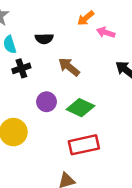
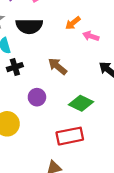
black semicircle: (44, 39) -> (29, 26), moved, size x1.6
green diamond: (80, 108) -> (81, 103), moved

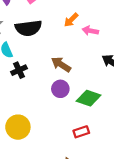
purple circle: (37, 97) -> (60, 89), moved
red rectangle: (70, 136) -> (81, 132), size x0.6

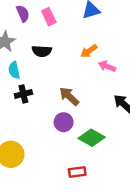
black semicircle: (28, 28) -> (42, 51), size x0.7

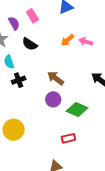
purple semicircle: (23, 14) -> (14, 23), moved
black semicircle: (42, 51) -> (30, 44), turned 35
pink arrow: (107, 66) -> (86, 42), moved

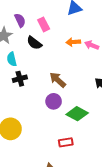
pink rectangle: (32, 16) -> (44, 24), moved
orange arrow: (68, 40) -> (73, 42), turned 32

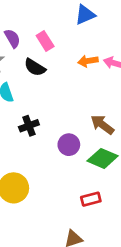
black cross: (20, 79) -> (29, 126), moved
brown arrow: (58, 80) -> (102, 125), moved

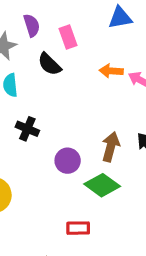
brown arrow: (102, 125) -> (111, 147), turned 55
black cross: (29, 126) -> (27, 129), turned 30

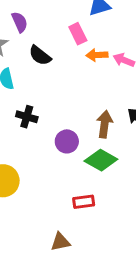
pink rectangle: (68, 37) -> (78, 34), moved

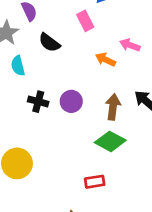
orange arrow: (97, 55) -> (105, 60), moved, turned 30
purple circle: (67, 141) -> (71, 101), moved

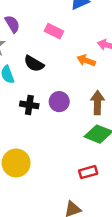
pink rectangle: (85, 21) -> (54, 31), moved, turned -30
black semicircle: (49, 43) -> (34, 64), moved

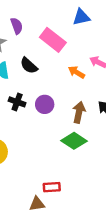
pink rectangle: (54, 31) -> (53, 40), size x1.5
red rectangle: (88, 172) -> (52, 187), moved

